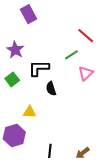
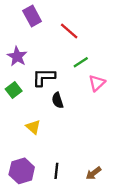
red line: (86, 36) -> (69, 31), moved
yellow triangle: (30, 112) -> (33, 127), turned 40
purple hexagon: (14, 136) -> (22, 171), moved

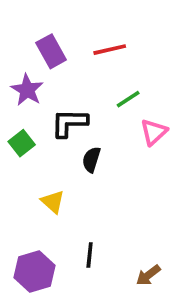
purple rectangle: (32, 16) -> (51, 51), moved
red line: (69, 31) -> (110, 50), turned -54
black semicircle: (58, 100) -> (91, 160), turned 35
black line: (56, 171) -> (90, 255), moved

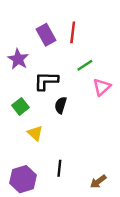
red line: (110, 50) -> (73, 32), turned -70
purple rectangle: (51, 51) -> (46, 35), moved
green square: (22, 143) -> (21, 106), moved

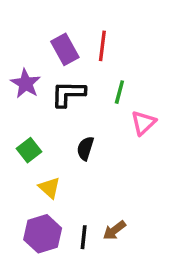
green line: (85, 65) -> (119, 92), turned -42
black L-shape: (46, 81) -> (68, 94), moved
purple hexagon: (23, 179) -> (43, 234), moved
brown arrow: (98, 182) -> (114, 230), moved

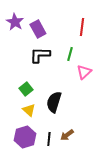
red line: (102, 46) -> (82, 27), moved
purple star: (26, 84) -> (15, 22), moved
black semicircle: (85, 148) -> (54, 102), moved, size x1.5
green square: (29, 150) -> (26, 89), moved

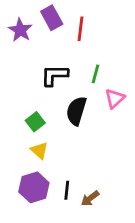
red line: (82, 27) -> (80, 29), moved
purple rectangle: (38, 29) -> (52, 18), moved
black semicircle: (54, 102) -> (76, 111), moved
brown arrow: (67, 135) -> (90, 198), moved

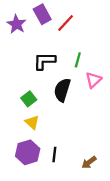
red line: (80, 29) -> (66, 23), turned 36
brown arrow: (90, 198) -> (89, 162), moved

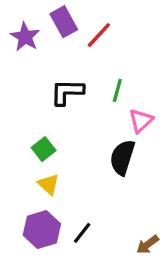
black semicircle: (62, 90) -> (122, 157), moved
black line: (54, 155) -> (82, 233), turned 32
brown arrow: (89, 162) -> (148, 245), moved

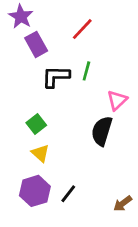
purple rectangle: (64, 22) -> (36, 44), moved
purple star: (25, 37) -> (21, 17), moved
green line: (117, 90) -> (86, 71), moved

